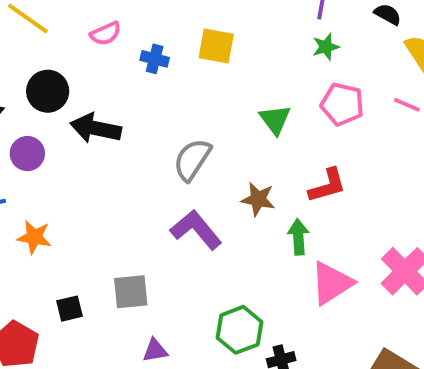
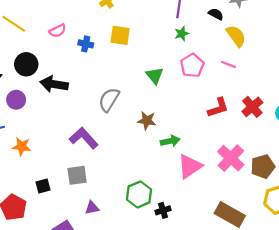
pink pentagon: (342, 104) -> (192, 65), turned 30
red L-shape: (327, 186) -> (218, 108), moved
purple L-shape: (196, 230) -> (84, 138), moved
green arrow: (298, 237) -> (170, 141), turned 84

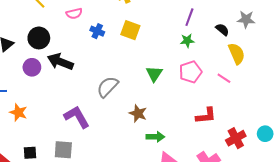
purple circle: (16, 100) -> (32, 67), moved
red cross: (252, 107) -> (236, 138), moved

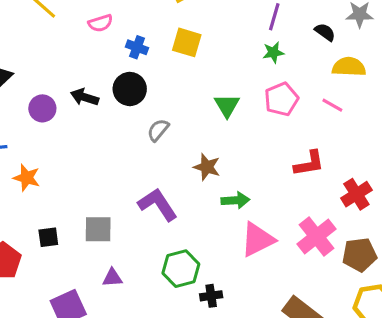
black circle: (39, 38) -> (130, 89), moved
yellow semicircle: (237, 54) -> (349, 67), turned -60
black arrow: (60, 62) -> (85, 97), size x0.7
gray semicircle: (107, 87) -> (158, 130), size x0.7
purple L-shape: (77, 117) -> (158, 204), moved

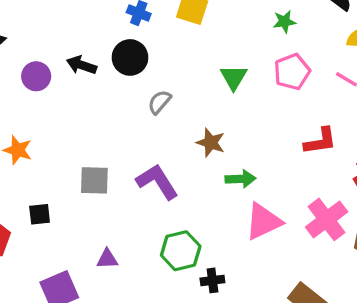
gray square: (98, 229) -> (94, 180), moved

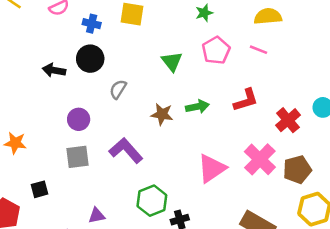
purple circle: (36, 76) -> (79, 119), moved
green arrow: (240, 179) -> (197, 107), moved

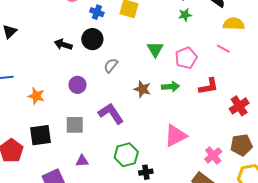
pink pentagon: (216, 50) -> (186, 58), moved
orange star: (15, 143) -> (36, 96), moved
gray square: (77, 157) -> (75, 125), moved
pink cross: (260, 159) -> (213, 155), moved, size x0.7
black square: (40, 189) -> (41, 135), size x1.6

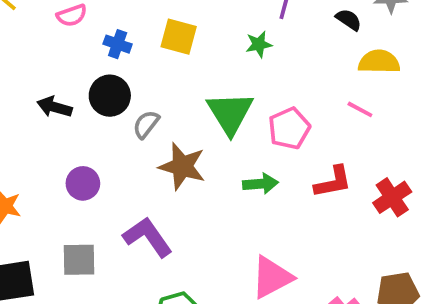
green star: (185, 15) -> (259, 44), moved
green triangle: (155, 49) -> (230, 113), size x1.5
gray semicircle: (111, 65) -> (146, 124), moved
brown star: (142, 89) -> (182, 166), moved, size x1.4
red cross: (239, 106) -> (392, 197), moved

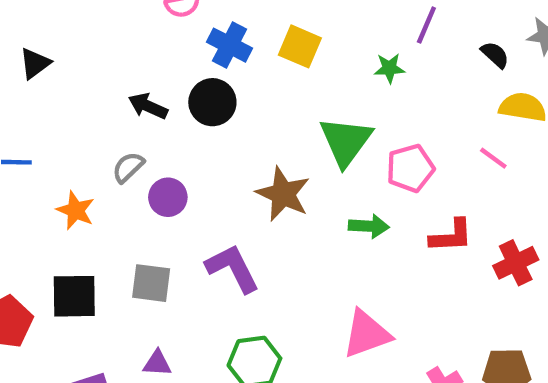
blue cross: (118, 44) -> (230, 45), size x1.4
gray semicircle: (146, 124) -> (128, 167), moved

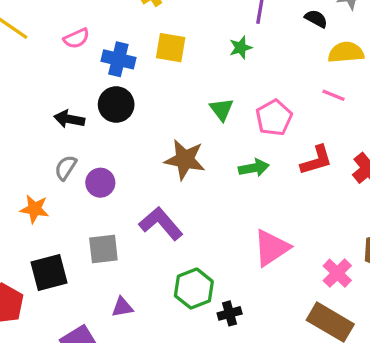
green triangle: (346, 141) -> (222, 109), size x0.6

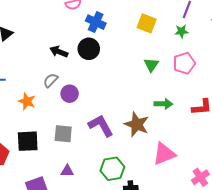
yellow square: (171, 48) -> (147, 23), moved
green star: (241, 48) -> (181, 31), moved
pink pentagon: (274, 118) -> (184, 63), moved
brown star: (185, 160) -> (137, 124), moved

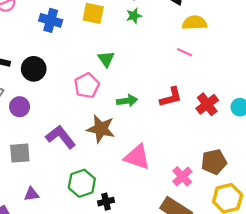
blue cross: (96, 22) -> (51, 20), moved
black circle: (89, 49) -> (34, 69), moved
pink pentagon: (184, 63) -> (87, 86), moved
pink triangle: (164, 154) -> (137, 157), turned 50

